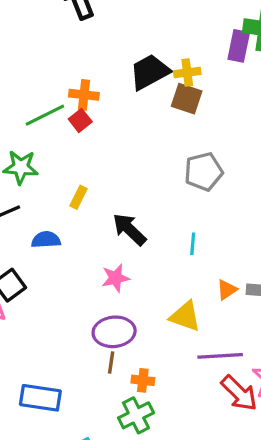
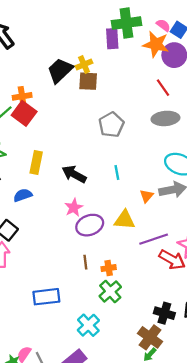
red square: (80, 120) -> (24, 113), size x1.6
yellow rectangle: (79, 197) -> (36, 162), size x1.5
purple ellipse: (114, 332) -> (90, 225), moved

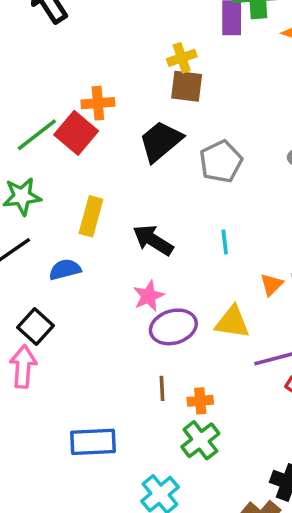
black trapezoid: (60, 70) -> (161, 141), moved
orange cross: (22, 96) -> (98, 103), moved

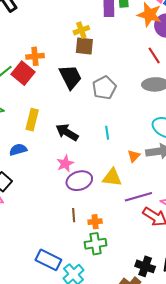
black trapezoid: (161, 141) -> (70, 77), turned 104
green cross: (200, 440) -> (96, 244), turned 30
blue rectangle: (93, 442) -> (48, 260), moved, turned 30

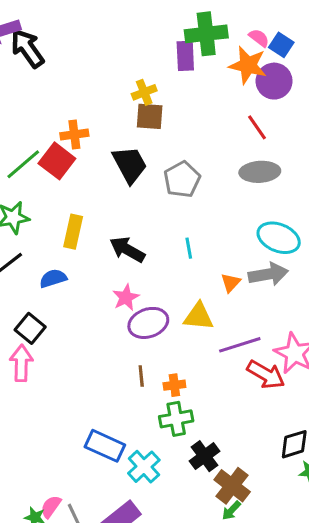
black cross: (145, 266) -> (204, 456), moved, turned 36

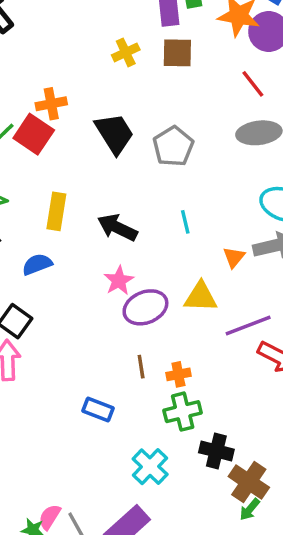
brown square: (150, 116) -> (177, 53), moved
blue rectangle: (105, 446) -> (98, 410), moved, size x0.7
black cross: (204, 456) -> (216, 451), turned -36

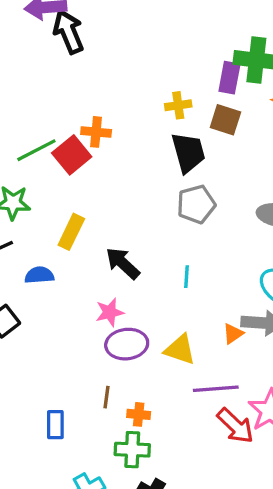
black trapezoid: (114, 133) -> (188, 152), moved
orange triangle: (234, 257) -> (233, 334), moved
blue rectangle: (98, 410) -> (55, 425), turned 52

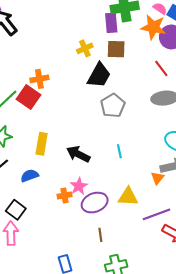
black trapezoid: (188, 152) -> (99, 75), turned 60
brown line: (107, 397) -> (100, 235), moved
orange cross: (139, 414) -> (65, 195), moved

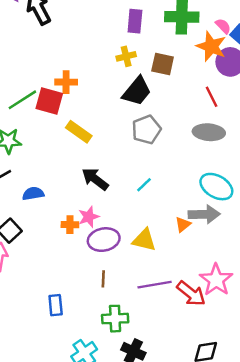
purple rectangle: (111, 23) -> (135, 21), moved
red square: (29, 97) -> (49, 101), turned -30
yellow rectangle: (42, 144) -> (79, 132), moved, turned -75
cyan line: (119, 151) -> (144, 185), turned 48
purple line: (156, 214) -> (155, 285), moved

